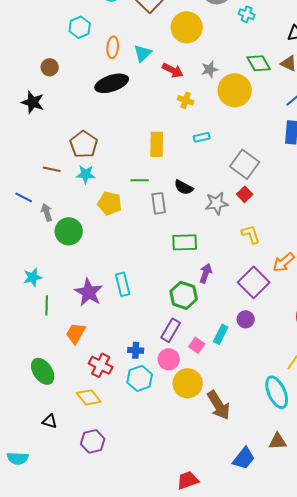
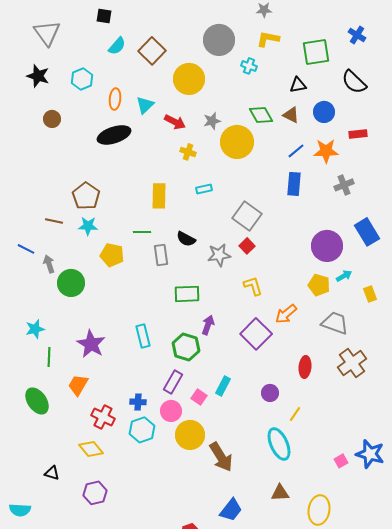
black star: (33, 102) -> (38, 76), moved
cyan rectangle: (123, 284) -> (143, 336), moved
purple circle: (246, 319) -> (270, 393), moved
green ellipse: (43, 371) -> (37, 401), moved
blue trapezoid: (244, 458) -> (231, 510), moved

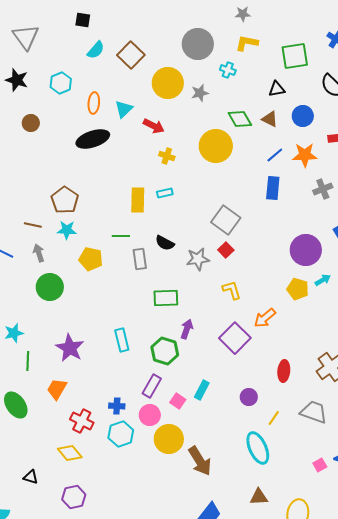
gray star: (212, 121) -> (200, 93), moved
cyan rectangle: (204, 189) -> (165, 193), moved
gray arrow: (49, 264) -> (39, 253), moved
gray trapezoid: (335, 323) -> (314, 412), moved

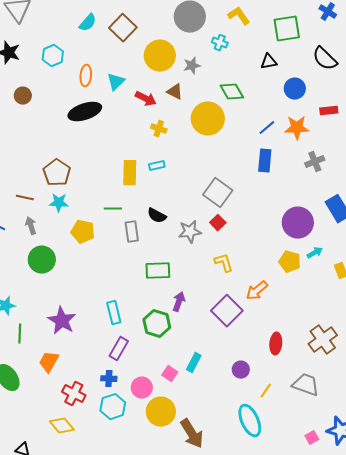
yellow L-shape: (247, 43) -> (239, 16), turned 45
brown triangle: (270, 119) -> (175, 92), moved
purple rectangle: (152, 386) -> (119, 349), moved

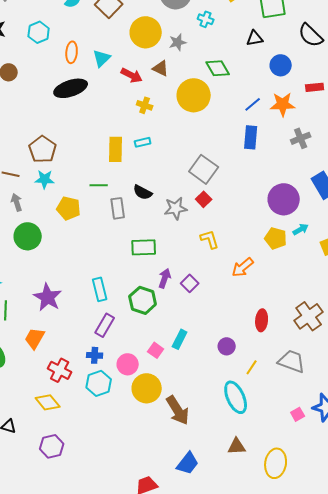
purple square: (227, 311) -> (190, 283), moved, size x0.6

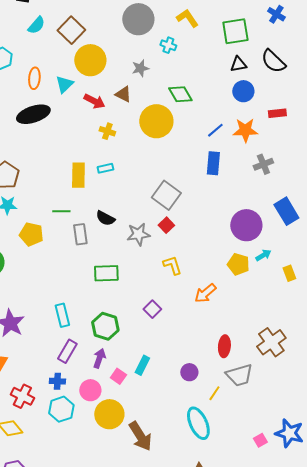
yellow circle: (146, 32) -> (90, 60), moved
black triangle: (255, 38) -> (238, 64), moved
purple arrow: (165, 278) -> (99, 358), moved
gray trapezoid: (292, 361) -> (239, 375), moved, turned 144

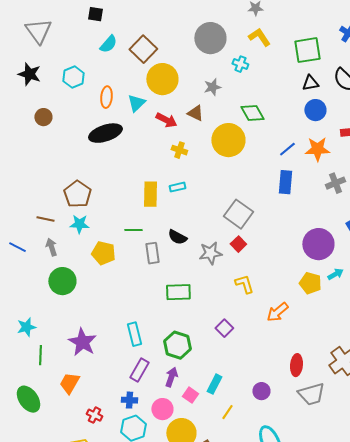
yellow line: (214, 393) -> (227, 412), moved
red cross: (22, 396) -> (94, 415), size x0.7

